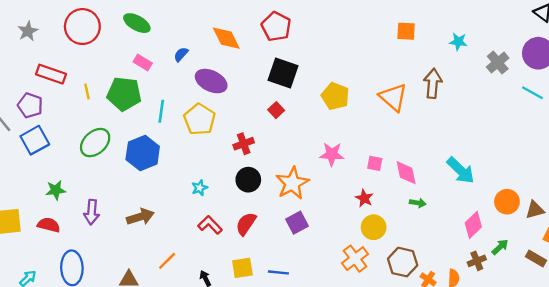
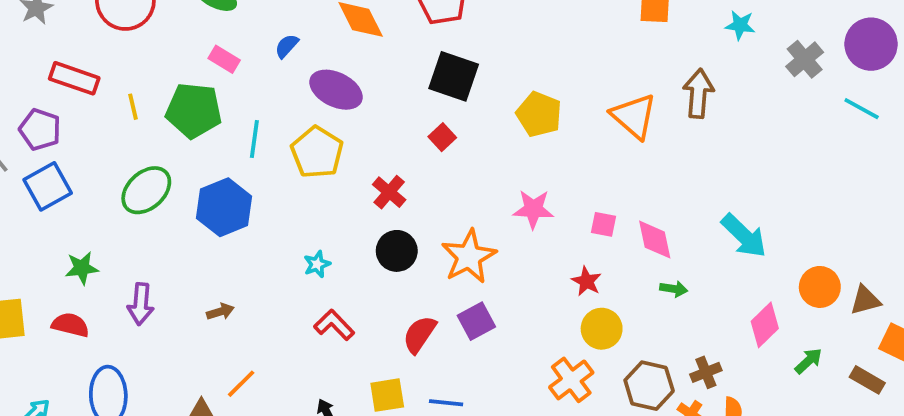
red cross: (244, 144) -> (389, 192), turned -30
brown arrow: (140, 217) -> (220, 312), size x0.6
red semicircle: (246, 224) -> (419, 334), moved
orange line: (167, 261) -> (241, 384), moved
brown cross: (477, 261) -> (706, 372), moved

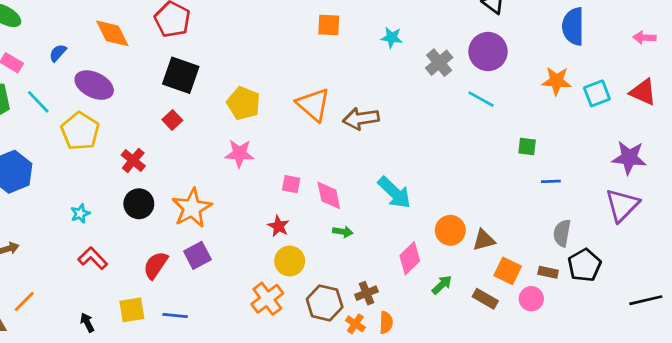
brown arrow: (698, 93) -> (361, 119), moved, turned -104
cyan line: (254, 139) -> (38, 102), moved, turned -52
pink star: (533, 209) -> (239, 153), moved

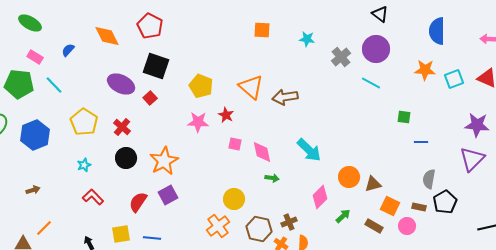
purple ellipse: (94, 85) -> (121, 84), moved
yellow pentagon: (80, 131) -> (84, 122), moved
red star: (278, 226) -> (226, 115), moved

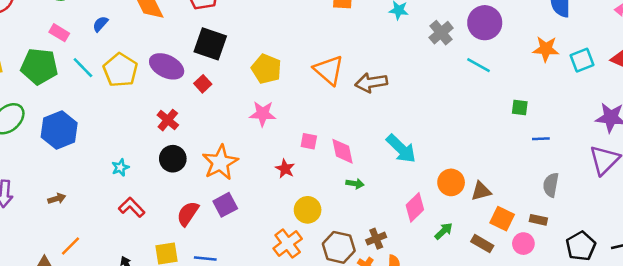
red star: (226, 115) -> (285, 169), moved
yellow pentagon: (84, 122) -> (120, 70), moved
black pentagon: (445, 202) -> (581, 246), moved

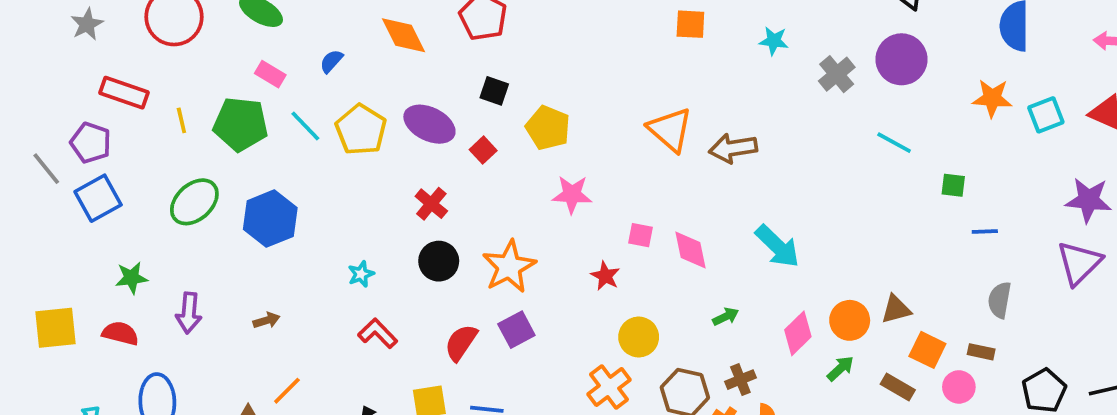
black square: (210, 44) -> (494, 91), size x0.6
cyan line: (478, 65) -> (894, 143), moved
yellow pentagon: (266, 69) -> (548, 128), moved
orange circle: (451, 182) -> (850, 320), moved
green arrow: (355, 184) -> (726, 317), moved, turned -35

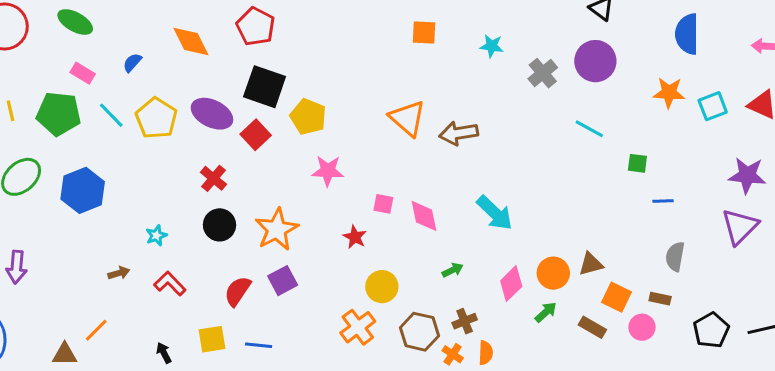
black square: (494, 91) -> (265, 87), size x1.8
red square: (483, 150) -> (256, 135), size x1.4
brown arrow: (267, 320) -> (119, 273), moved

